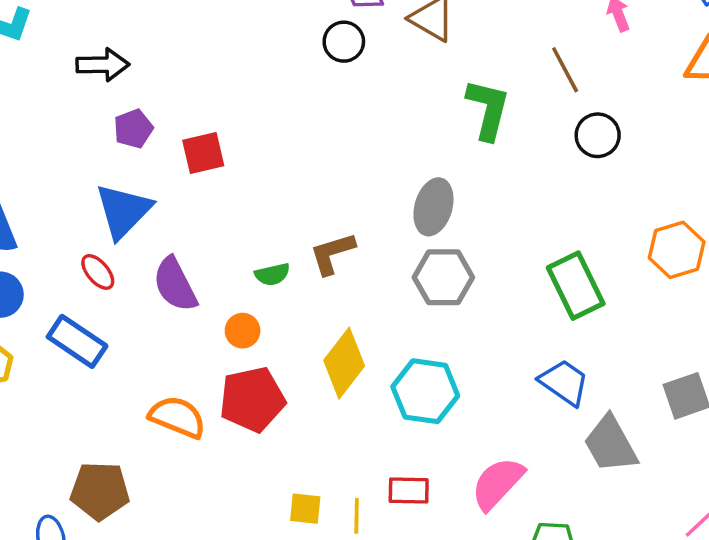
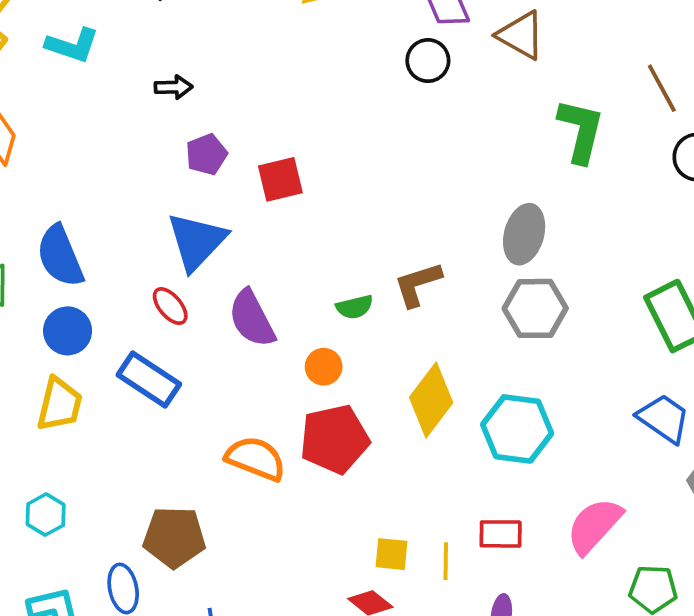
black arrow: (103, 65) -> (174, 87), size x0.7

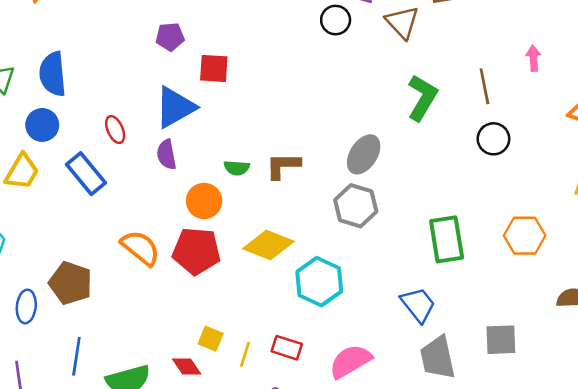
blue triangle: (197, 241) -> (175, 107), moved
purple semicircle: (252, 319) -> (166, 154), size x0.7
orange circle: (324, 367) -> (204, 201), size x1.4
yellow diamond: (431, 400) -> (268, 245), turned 57

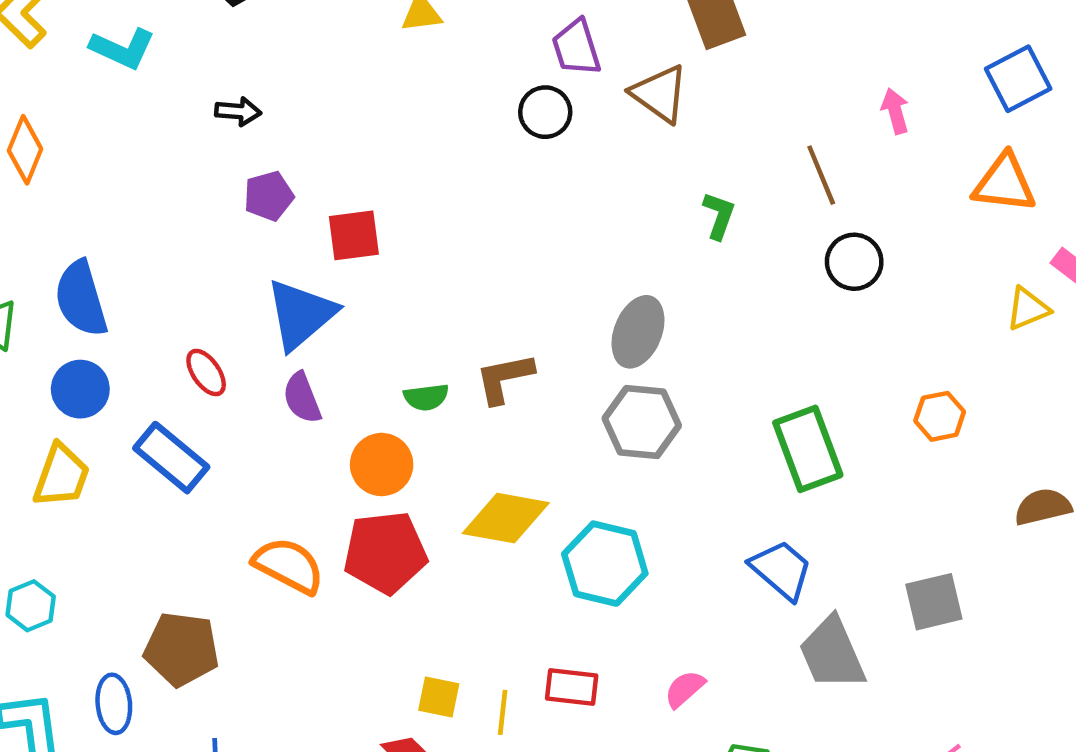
green L-shape: (422, 98) -> (719, 215), size x0.6
orange hexagon: (525, 236) -> (940, 416), size x0.7
pink semicircle: (350, 361) -> (685, 689), size x0.6

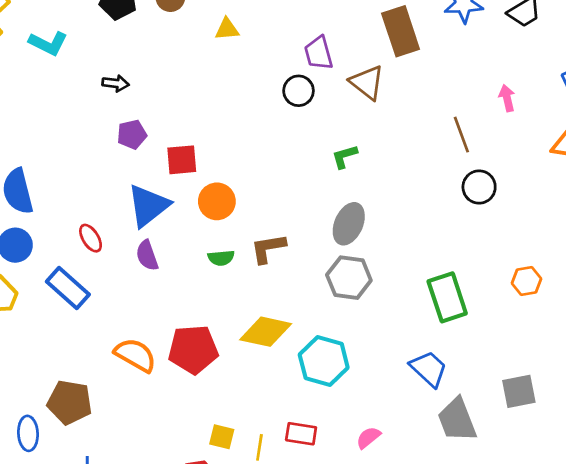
green L-shape: (719, 215) -> (344, 157), moved, turned -128
orange circle: (382, 465) -> (217, 201), moved

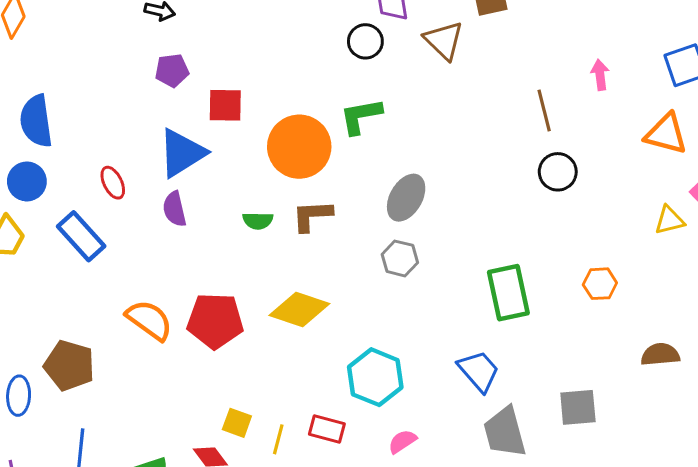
green L-shape: (344, 157) -> (361, 116), moved, size x1.4
orange circle: (217, 201) -> (299, 147), moved, size x1.5
gray hexagon: (349, 278) -> (400, 258), size x0.7
cyan hexagon: (324, 361) -> (375, 377), moved

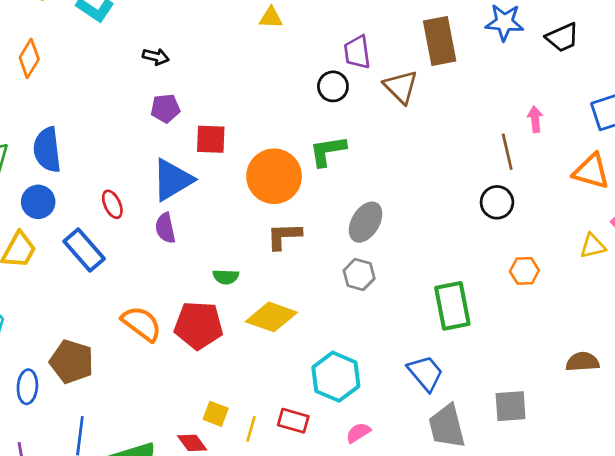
brown line: (544, 111) -> (507, 152), moved
green semicircle: (258, 221) -> (226, 277), moved
orange hexagon: (600, 284) -> (524, 271), moved

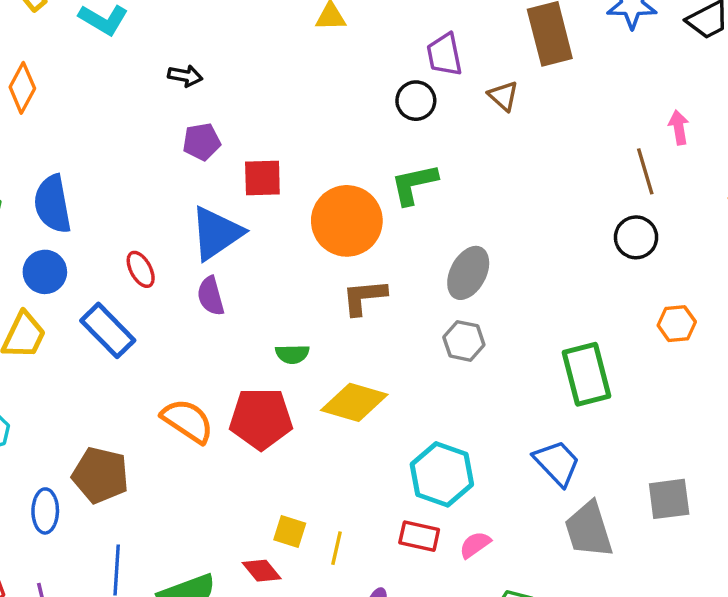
brown triangle: (401, 87) -> (503, 96), size x0.7
red rectangle: (293, 421) -> (419, 536), moved

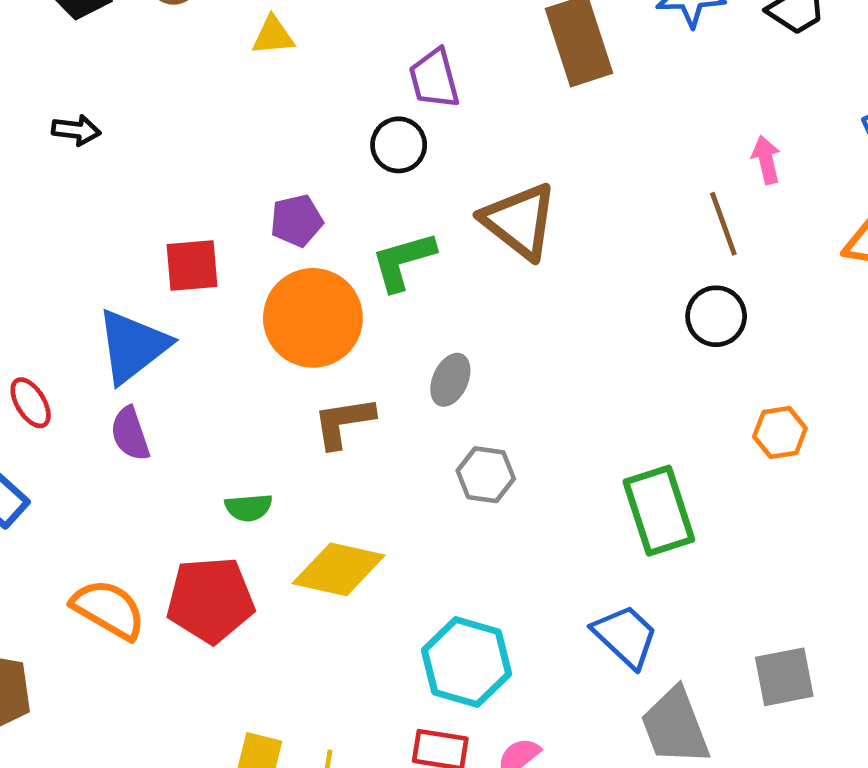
brown triangle: (503, 96) -> (519, 221), moved, size x1.8
purple pentagon: (202, 142) -> (297, 221), moved
gray ellipse: (468, 273) -> (450, 380), moved, size x0.7

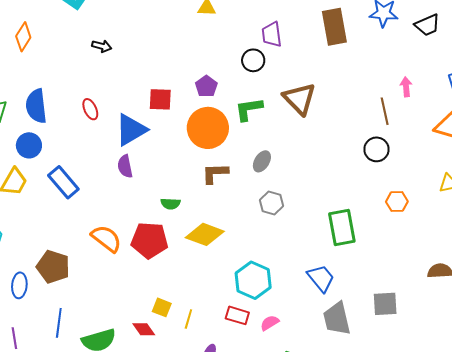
black arrow: (76, 130) -> (102, 46), moved
purple pentagon: (297, 221) -> (206, 86), turned -30
red ellipse: (31, 403) -> (90, 109), moved

